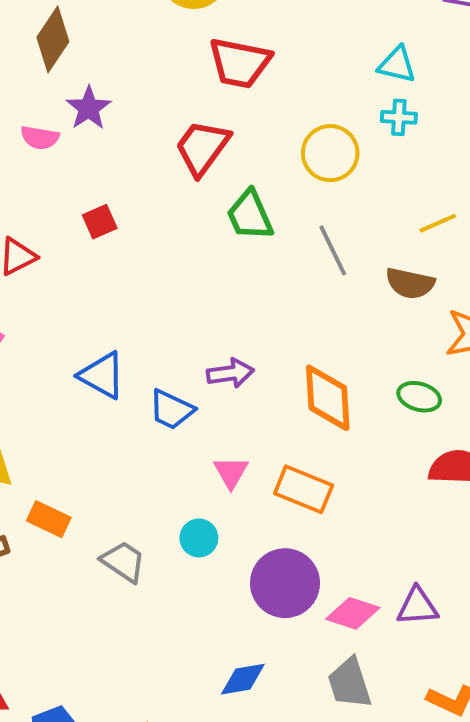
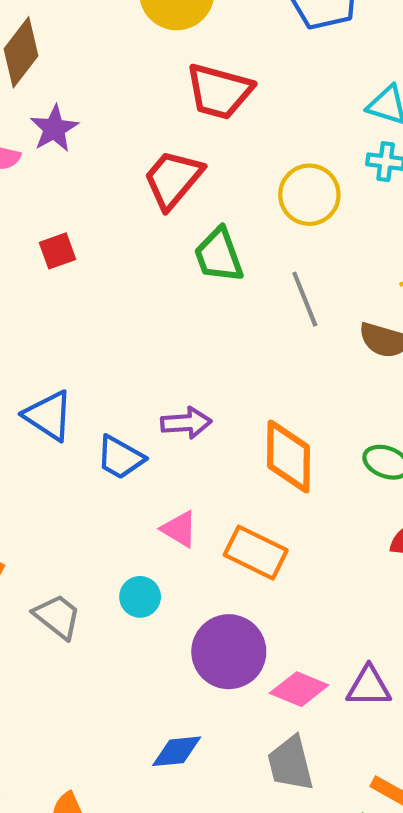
pink triangle: (231, 472) -> (179, 529), turned -33

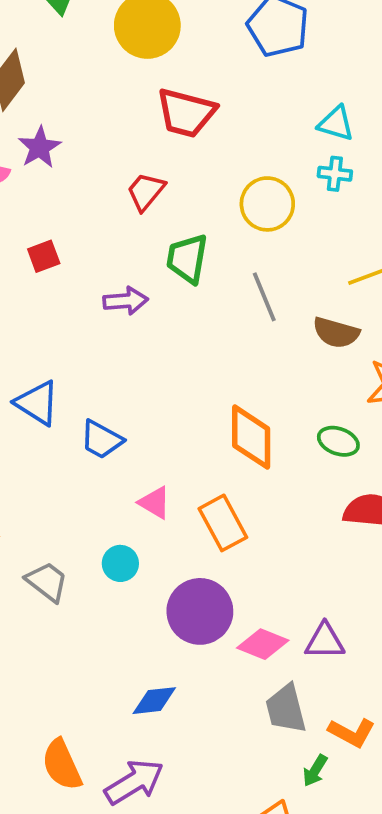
red trapezoid: (173, 179) -> (146, 191), size x0.7
green trapezoid: (219, 255) -> (187, 259), turned 30
purple arrow: (186, 423) -> (126, 301), moved
orange rectangle: (256, 553) -> (223, 523), turned 36
gray trapezoid: (290, 764) -> (286, 709), moved

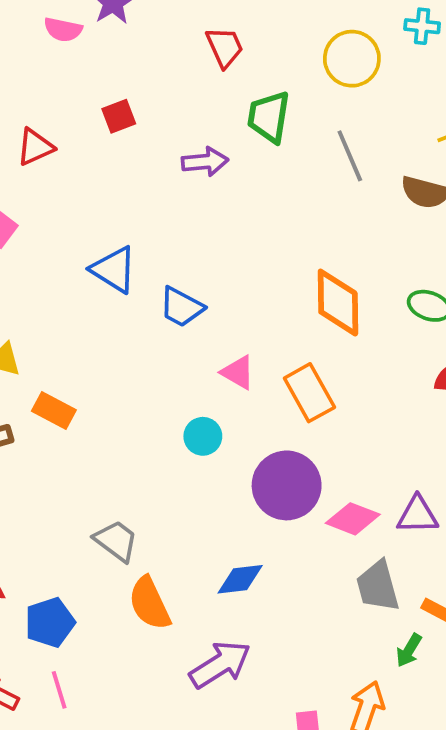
red trapezoid: (146, 191) -> (225, 47), turned 117
gray trapezoid: (47, 582) -> (116, 541), moved
orange semicircle: (62, 765) -> (149, 603), moved

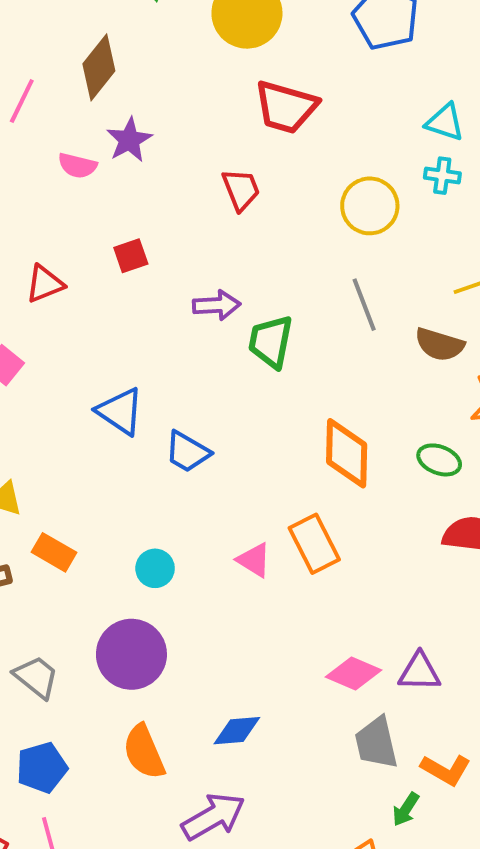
green trapezoid: (269, 117) -> (271, 342), moved
pink triangle: (238, 372) -> (254, 560), moved
cyan circle: (203, 436) -> (155, 568), moved
purple circle: (287, 485) -> (131, 654), moved
gray trapezoid: (116, 541) -> (36, 677), moved

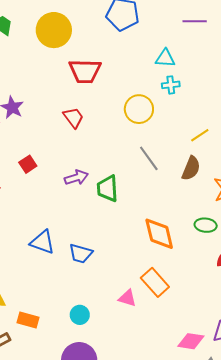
brown semicircle: (439, 344) -> (191, 168), turned -70

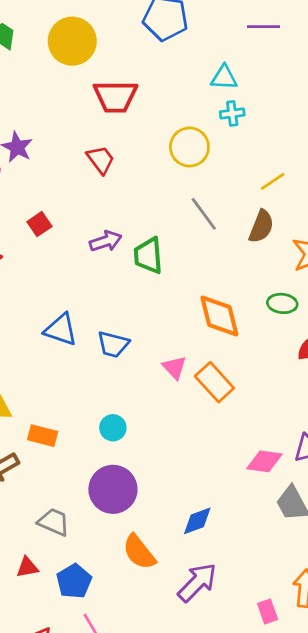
pink triangle: (127, 298) -> (175, 368), moved, turned 30

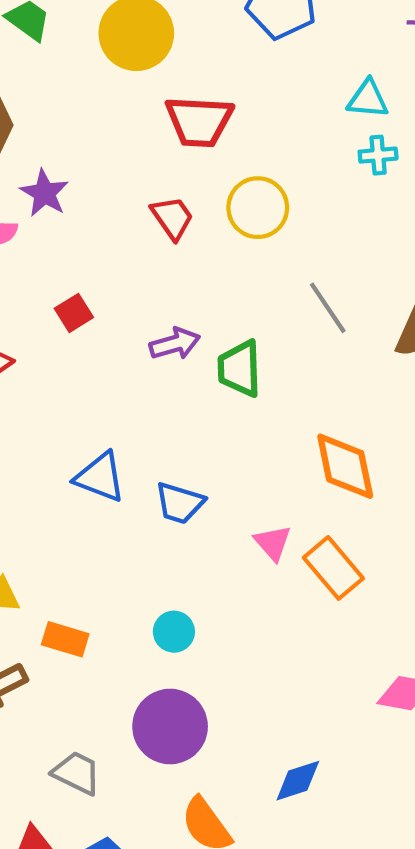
yellow circle: (189, 147) -> (258, 208), moved

